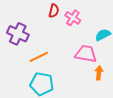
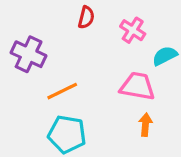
pink cross: (73, 18) -> (133, 30), moved
orange arrow: (99, 73) -> (145, 125), moved

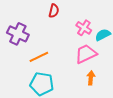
pink cross: (133, 30) -> (84, 28), moved
pink trapezoid: (137, 86) -> (86, 54), turned -35

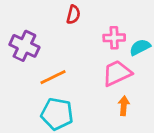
pink cross: (84, 28) -> (114, 38), turned -35

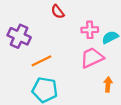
red semicircle: (73, 15) -> (58, 12), turned 128
orange arrow: (124, 106) -> (108, 84), moved

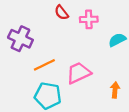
pink cross: (90, 30) -> (89, 19), moved
pink trapezoid: (92, 58) -> (79, 73), moved

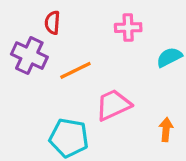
red semicircle: (61, 13) -> (52, 23), moved, turned 42
orange line: (44, 65) -> (75, 70), moved

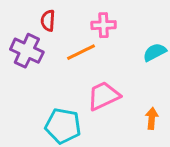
pink cross: (128, 28) -> (104, 25), moved
orange line: (75, 70) -> (81, 52), moved

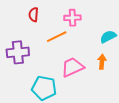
purple cross: (27, 51) -> (18, 52), moved, turned -30
orange arrow: (152, 118) -> (102, 62), moved

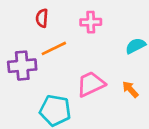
orange line: (57, 37) -> (54, 48), moved
orange arrow: (102, 62) -> (130, 89), moved, turned -48

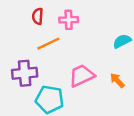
pink cross: (91, 22) -> (69, 20), moved
purple cross: (22, 66) -> (25, 73), moved

